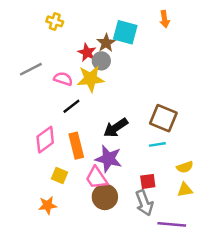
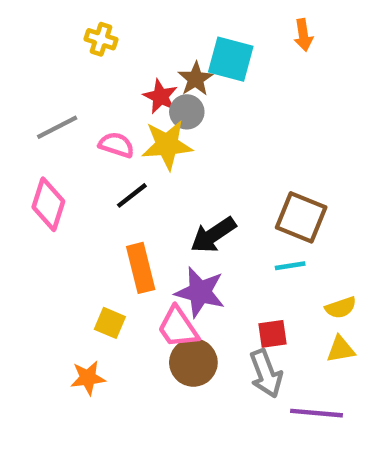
pink diamond: (45, 140) -> (48, 204), moved, turned -36

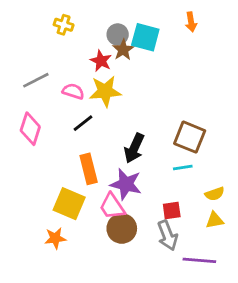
gray circle: (187, 112) -> (118, 34), moved
black arrow: (213, 235) -> (134, 148), turned -32
yellow square: (110, 323) -> (69, 204), size x1.6

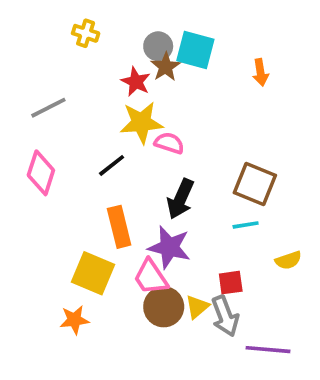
orange arrow: (191, 22) -> (260, 72), moved
pink semicircle: (73, 91) -> (169, 143), moved
yellow triangle: (215, 220) -> (197, 307), moved, turned -30

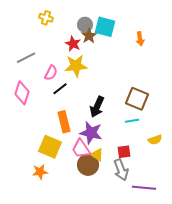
pink semicircle: (169, 143) -> (51, 73), moved, turned 98
yellow triangle: (197, 307) -> (97, 155), moved, turned -48

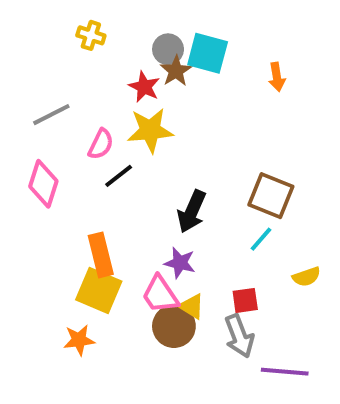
cyan line: (132, 121) -> (261, 239), turned -40
orange rectangle: (64, 122) -> (101, 255), moved
purple star: (91, 133) -> (180, 263), size x0.7

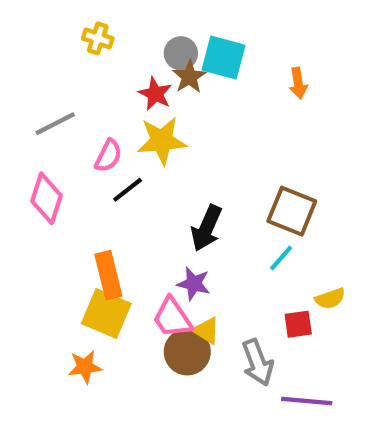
red square: (245, 300) -> (298, 324), moved

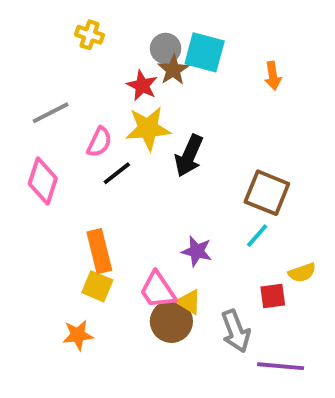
black arrow: (206, 228) -> (189, 156), moved
purple star: (194, 284) -> (197, 251), moved
yellow square: (106, 313) -> (97, 286), size x0.7

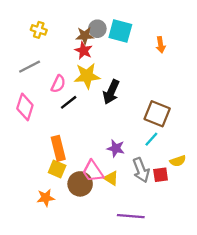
yellow cross: (90, 35) -> (39, 30), moved
brown star: (173, 70) -> (85, 36), moved, turned 30
brown circle: (171, 321) -> (80, 184), moved
gray arrow: (236, 331) -> (141, 170), moved
purple line: (281, 366) -> (131, 216), moved

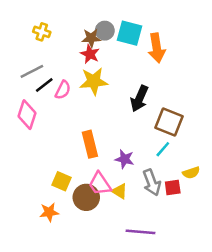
orange arrow: (161, 45) -> (157, 48), moved, size x1.6
black arrow: (111, 92) -> (139, 99), moved
black line: (69, 102) -> (44, 85), moved
orange rectangle: (58, 148) -> (90, 144), moved

